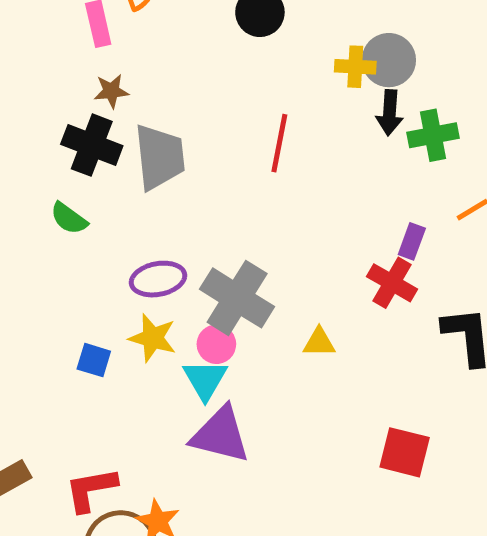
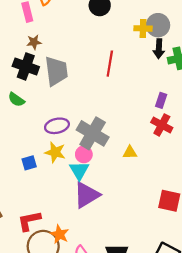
purple rectangle: (412, 241) -> (161, 100), moved
blue square: (94, 360) -> (29, 163), turned -32
purple triangle: (220, 435) -> (87, 195), turned -44

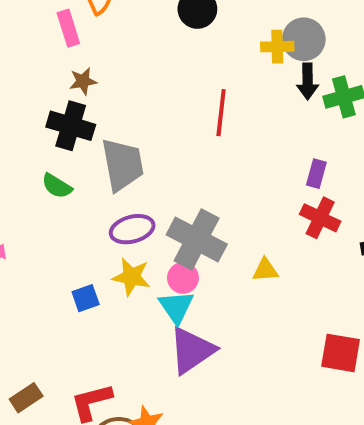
gray trapezoid: (56, 71) -> (123, 165), moved

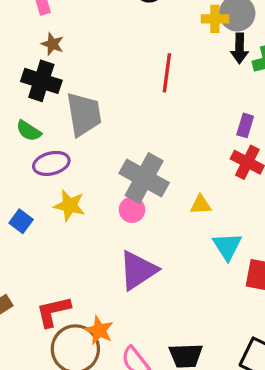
brown star: (83, 81) -> (52, 44), turned 30
purple ellipse: (132, 229) -> (51, 163), moved
yellow star: (131, 277) -> (69, 205), moved
blue square: (86, 298) -> (21, 221), moved, turned -35
cyan triangle: (176, 307) -> (227, 246), moved

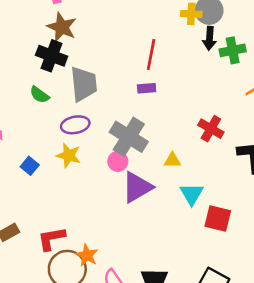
brown star: (52, 44) -> (62, 27), size x1.6
purple rectangle: (245, 125) -> (147, 88), moved, turned 66
purple ellipse: (51, 163) -> (75, 125), moved
purple triangle: (138, 270) -> (137, 187), moved

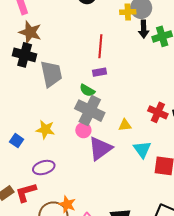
green semicircle: (39, 95) -> (87, 90), moved
purple ellipse: (75, 125) -> (44, 168), moved
red cross: (211, 129) -> (158, 112), moved
red L-shape: (51, 239) -> (26, 192), moved

